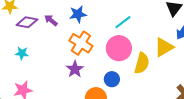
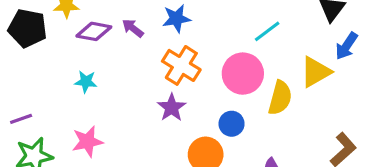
cyan line: (123, 22) -> (267, 31), moved

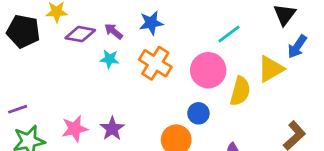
cyan star: (86, 82) -> (109, 59), moved
purple star: (172, 108) -> (112, 129), moved

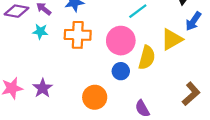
orange cross: (155, 63) -> (78, 35), turned -30
blue circle: (198, 113) -> (121, 71), moved

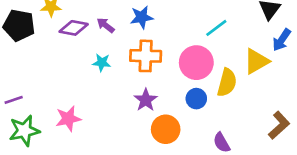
cyan star: (40, 31) -> (102, 63), moved
purple star: (43, 88) -> (146, 100), moved

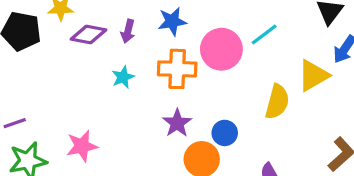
purple arrow: (106, 25) -> (128, 31), turned -114
cyan star: (102, 63) -> (123, 77), turned -30
pink circle: (196, 63) -> (221, 49), moved
blue circle: (196, 99) -> (225, 133), moved

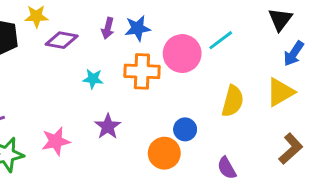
purple arrow: (128, 31) -> (108, 28), moved
yellow triangle: (313, 75) -> (280, 92), moved
cyan star: (123, 77) -> (93, 79), turned 30
purple star: (177, 123) -> (108, 126), moved

